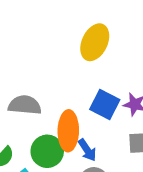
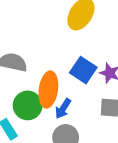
blue arrow: (87, 150) -> (63, 109), turned 60

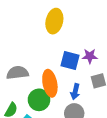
blue arrow: (63, 109) -> (75, 92), moved

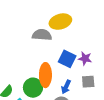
yellow ellipse: (54, 21) -> (60, 22), turned 50
gray semicircle: (17, 73) -> (42, 35), moved

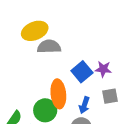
yellow ellipse: (60, 22) -> (35, 31), moved
blue square: (67, 59) -> (82, 72), turned 30

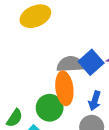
gray semicircle: (49, 47) -> (70, 64), moved

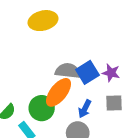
orange ellipse: (64, 88) -> (59, 92), turned 36

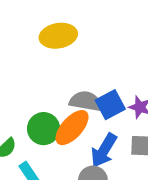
green circle: (42, 108) -> (44, 129), moved
blue arrow: (85, 109) -> (104, 150), size x1.5

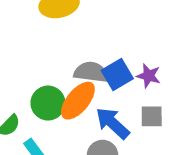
blue arrow: (104, 150) -> (113, 123), turned 104

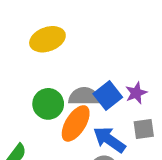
purple star: (149, 76) -> (136, 93), turned -30
green circle: (48, 103) -> (48, 104), moved

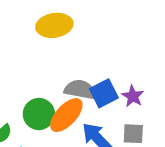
purple star: (136, 93) -> (133, 96), turned -30
green circle: (48, 104) -> (39, 114), moved

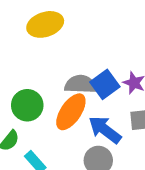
green circle: (39, 114) -> (27, 105), moved

